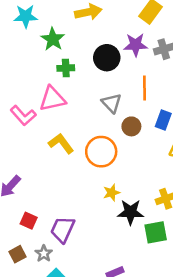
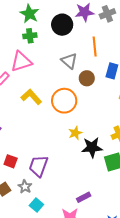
green star: (53, 39) -> (29, 14), moved

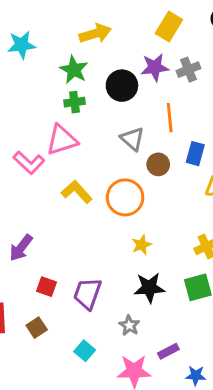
black star: (92, 147) -> (149, 288), moved
gray star: (25, 187) -> (129, 325), moved
purple rectangle: (84, 197) -> (168, 351), moved

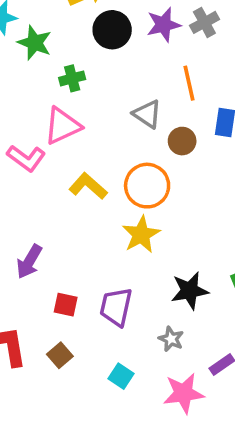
green star: (74, 70) -> (35, 43), moved
black circle: (122, 86) -> (112, 30), moved
yellow star: (142, 245) -> (141, 235), moved, size x1.5

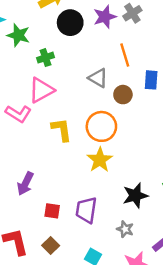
yellow L-shape: (88, 186) -> (61, 130), turned 45

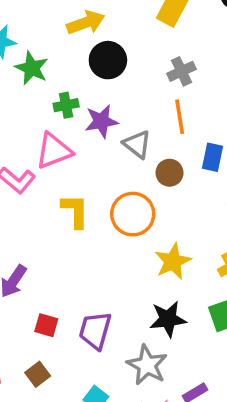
gray cross: (132, 13) -> (181, 71), moved
purple star: (105, 17) -> (101, 121), moved
yellow star: (100, 160) -> (173, 261), moved
gray star: (125, 229) -> (147, 365), size x1.6

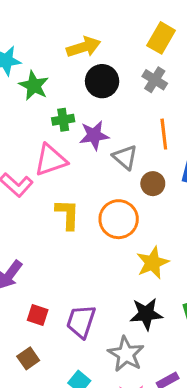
gray cross: (181, 71) -> (155, 80), moved, turned -35

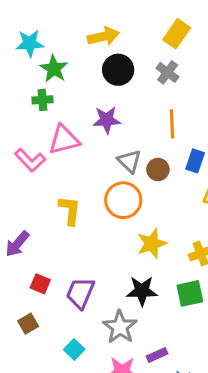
green cross: (63, 120) -> (43, 100), moved
gray triangle: (125, 157) -> (129, 161), moved
yellow L-shape: (67, 214) -> (70, 210), moved

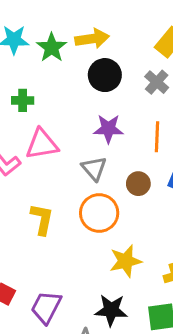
green star: (54, 69) -> (52, 48), moved
purple star: (107, 120) -> (108, 129), moved
gray triangle: (129, 161) -> (94, 168), moved

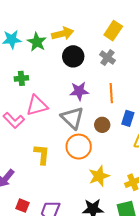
gray triangle: (94, 168) -> (72, 118), size x1.4

